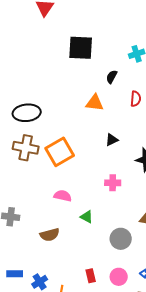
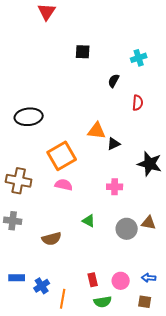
black square: (81, 48) -> (83, 52), size x0.6
orange triangle: (95, 103) -> (97, 131), moved
brown cross: (26, 148) -> (19, 181), moved
pink semicircle: (63, 196) -> (64, 185), moved
gray circle: (121, 239) -> (127, 229), moved

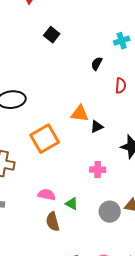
black square: (83, 52) -> (52, 35), moved, turned 35
pink semicircle: (64, 185) -> (47, 195), moved
brown semicircle: (52, 239) -> (53, 222), moved, turned 90

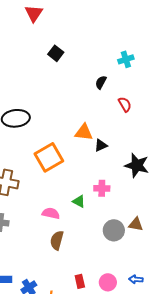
red semicircle: (121, 86) -> (125, 104), turned -35
green triangle: (72, 204) -> (79, 201), moved
brown semicircle: (53, 222) -> (57, 240), turned 30

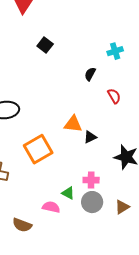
pink semicircle: (51, 213) -> (51, 207), moved
brown triangle: (136, 224) -> (122, 207), moved, turned -42
gray circle: (114, 230) -> (92, 202), moved
brown semicircle: (57, 240) -> (22, 225), moved, turned -84

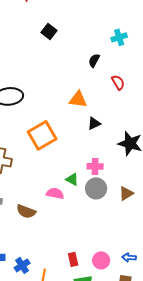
orange triangle: (73, 124) -> (78, 99), moved

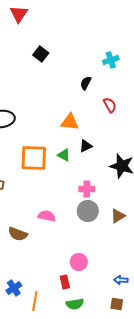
orange square: (42, 135) -> (34, 158), turned 32
green triangle: (72, 179) -> (64, 155), moved
pink circle: (101, 260) -> (79, 262), moved

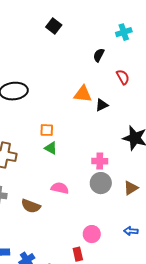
black triangle: (86, 146) -> (102, 105), moved
green triangle: (64, 155) -> (51, 148), moved
orange square: (34, 158) -> (47, 130), size x0.5
blue arrow: (121, 280) -> (131, 231), moved

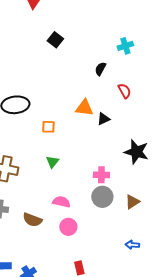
orange square: (47, 130) -> (48, 127), moved
green triangle: (51, 148) -> (52, 162), turned 40
pink circle: (92, 234) -> (68, 227), moved

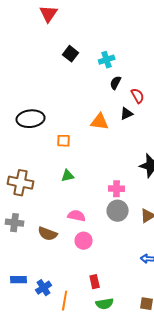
cyan cross: (125, 46) -> (107, 60), moved
red semicircle: (124, 91) -> (138, 96), moved
black triangle: (103, 119) -> (127, 114), moved
green triangle: (52, 162) -> (68, 176), turned 40

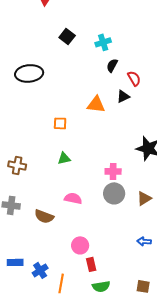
black ellipse: (31, 119) -> (29, 73), moved
brown cross: (21, 183) -> (17, 165), size x0.7
pink circle: (84, 241) -> (80, 245), moved

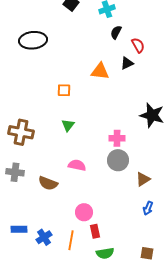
green triangle: (64, 158) -> (68, 125), turned -40
brown cross: (17, 165) -> (21, 132), size x1.4
brown triangle: (144, 198) -> (143, 179), moved
blue arrow: (144, 241) -> (148, 208), turned -72
orange line: (61, 283) -> (71, 240), moved

